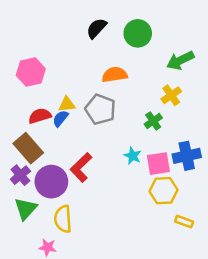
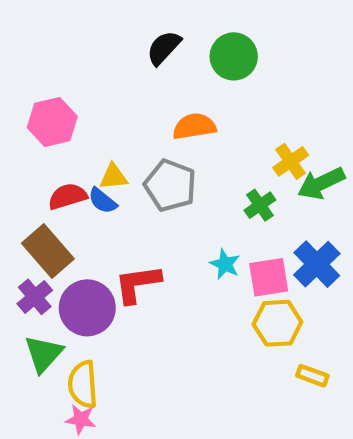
green arrow: (180, 60) -> (321, 183), moved
blue semicircle: (60, 118) -> (103, 201), turned -90
blue cross: (187, 156) -> (317, 264), turned -32
red L-shape: (81, 167) -> (138, 284), turned 36
yellow semicircle: (63, 219) -> (83, 384), moved

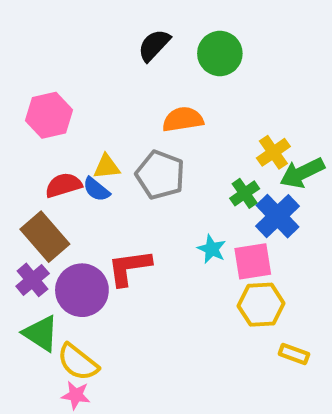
blue cross: (317, 264) -> (277, 216), moved
green triangle: (44, 354) -> (41, 333), turned -39
yellow semicircle: (83, 384) -> (78, 362), turned -48

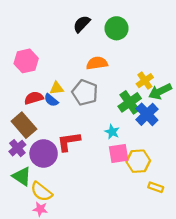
green cross: (245, 193) -> (130, 102), size x1.5
pink square: (253, 261) -> (119, 154), moved

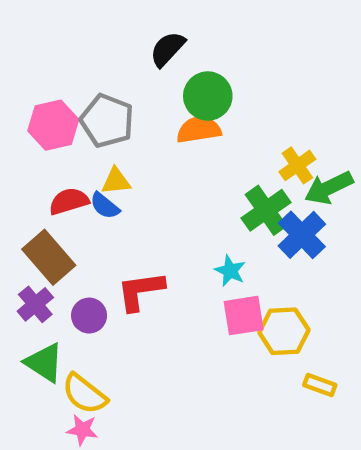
green circle: (116, 28) -> (208, 96), moved
gray pentagon: (85, 93) -> (107, 121), moved
purple circle: (44, 154) -> (89, 316), size x0.6

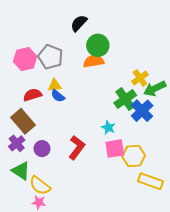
blue semicircle: (105, 206) -> (58, 96), moved
red L-shape: (141, 291) -> (77, 148), moved, turned 135
yellow rectangle: (320, 385) -> (151, 181), size x1.6

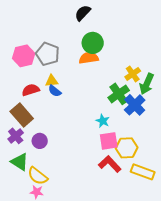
black semicircle: (79, 23) -> (83, 13), moved
green arrow: (155, 89) -> (147, 84), turned -40
red L-shape: (77, 148) -> (110, 164), moved, turned -80

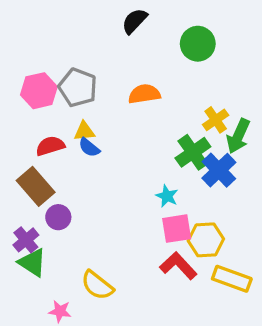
green circle: (93, 43) -> (198, 44), moved
purple cross: (16, 136) -> (26, 240), moved
purple circle: (40, 141) -> (58, 217), moved
yellow semicircle: (38, 176) -> (97, 285), moved

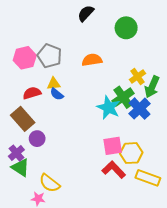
cyan star: (167, 196) -> (109, 108), moved, size x1.6
yellow semicircle: (97, 285) -> (50, 183), moved

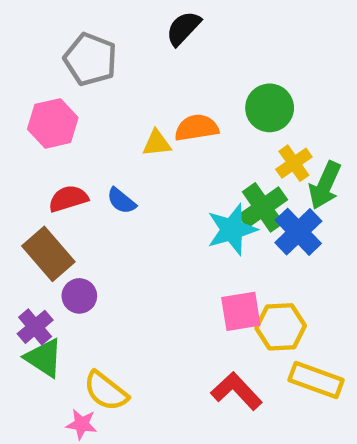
green circle: (126, 28) -> (270, 108), moved
gray pentagon: (50, 56) -> (90, 59), moved
yellow triangle: (54, 84) -> (157, 143), moved
cyan star: (109, 108) -> (232, 230), turned 30
red L-shape: (114, 170) -> (236, 391), moved

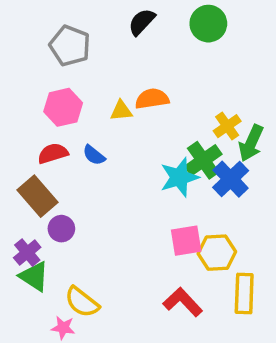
green circle: (270, 108) -> (208, 24), moved
pink hexagon: (53, 123) -> (63, 107), moved
yellow rectangle: (316, 380) -> (244, 294), turned 72

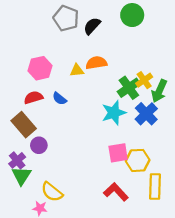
black semicircle: (142, 22) -> (92, 26), moved
gray pentagon: (70, 46) -> (66, 18), moved
green cross: (203, 160) -> (129, 88), moved
green triangle: (34, 276) -> (21, 176), turned 30

